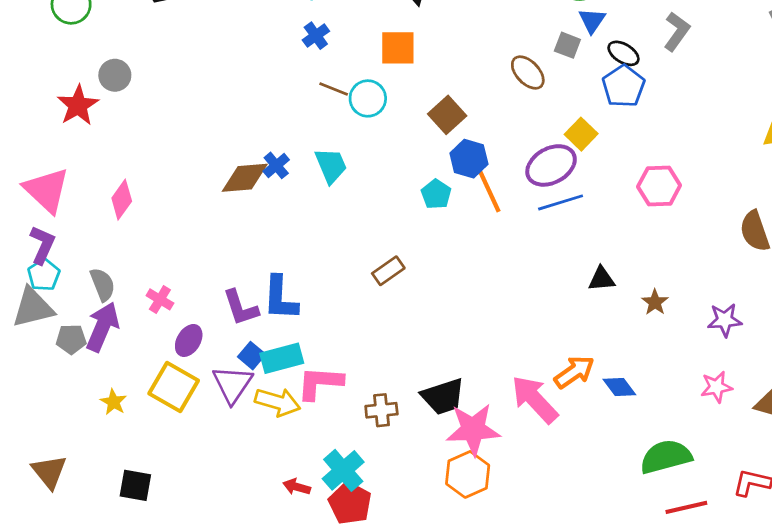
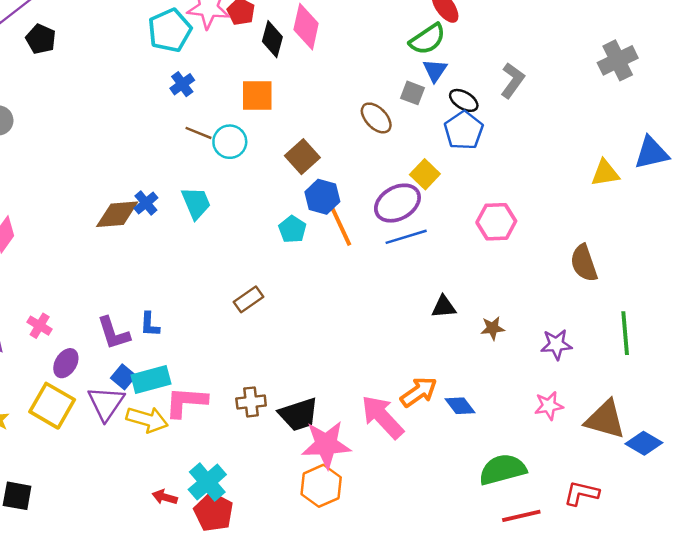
blue L-shape: (280, 298) -> (150, 324), size x0.6
brown star: (655, 302) -> (493, 328), turned 30
brown cross: (381, 410) -> (251, 402), moved

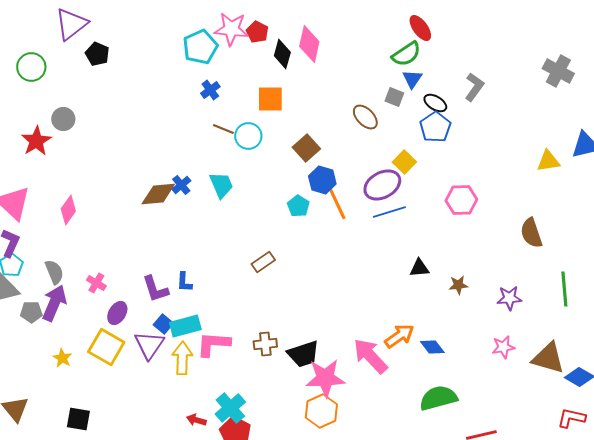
gray cross: (618, 60) -> (558, 71), turned -36
yellow arrow: (147, 419) -> (182, 358), turned -104
green semicircle: (503, 470) -> (438, 398), moved
red L-shape: (581, 493) -> (571, 418), moved

